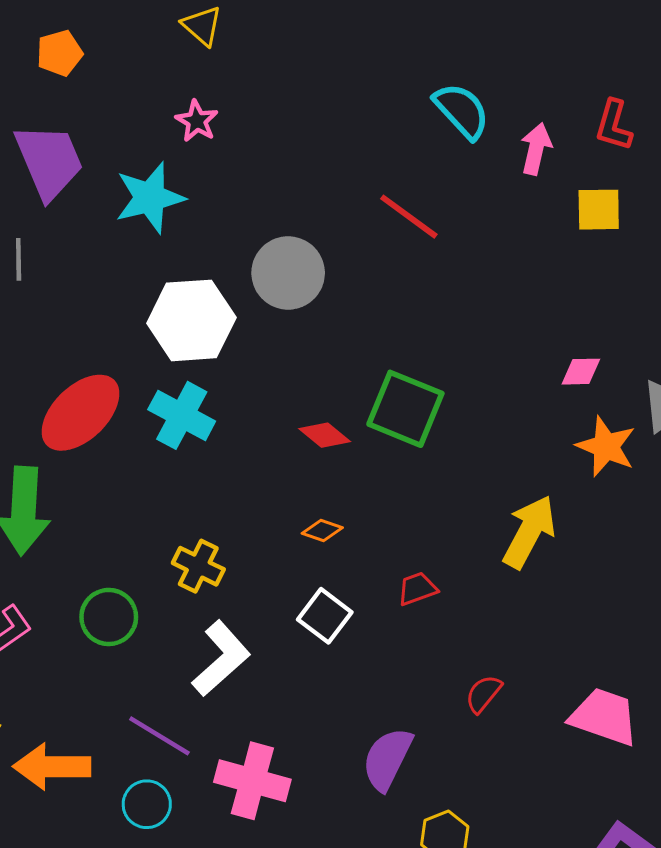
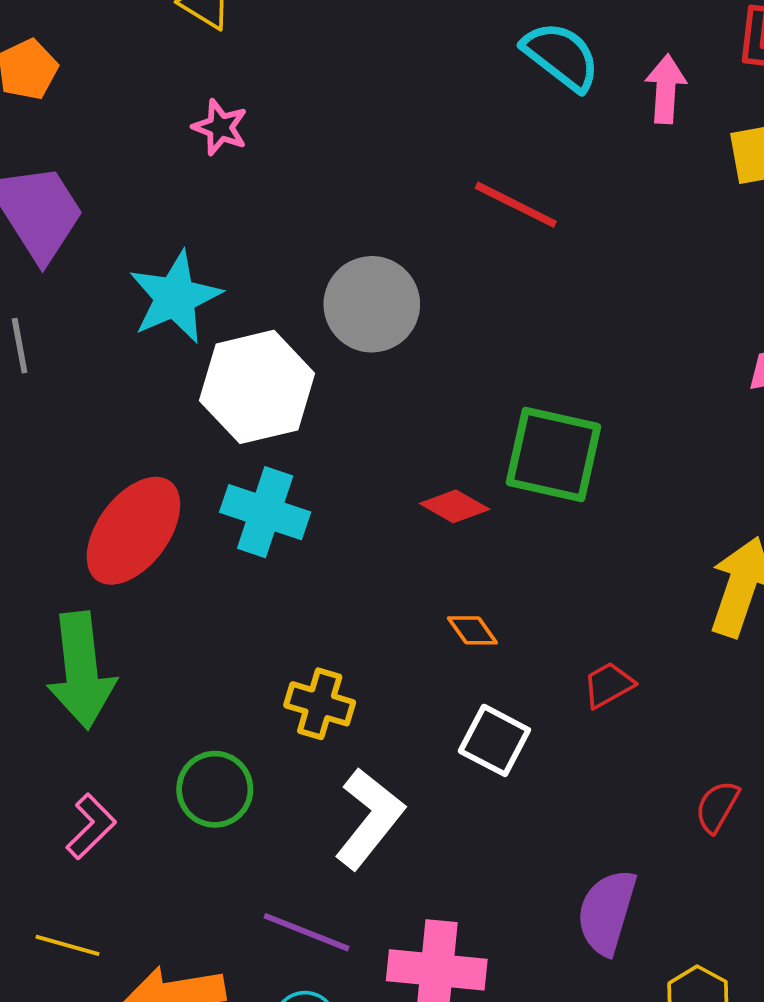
cyan star: (150, 198) -> (175, 297), moved
orange diamond: (322, 531) -> (472, 630), turned 45

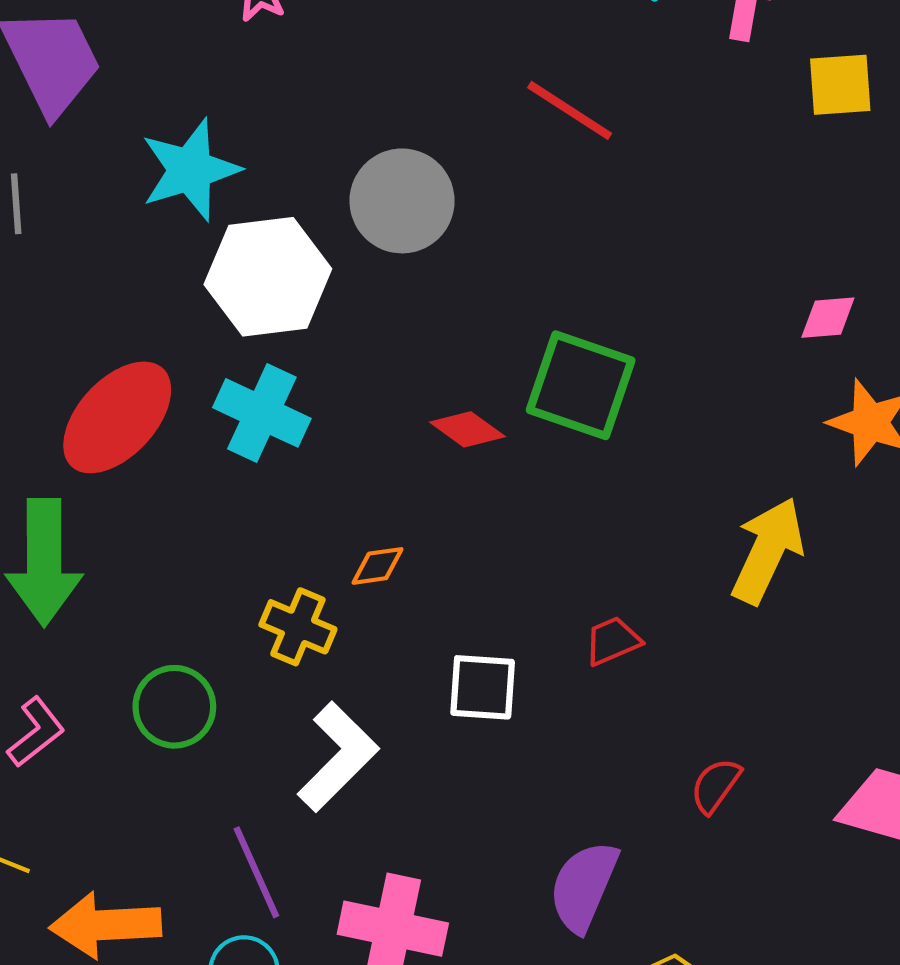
orange diamond: (472, 630) -> (378, 566), moved, turned -69
white square: (494, 740) -> (483, 687), turned -30
purple line: (306, 932) -> (256, 872), turned 38

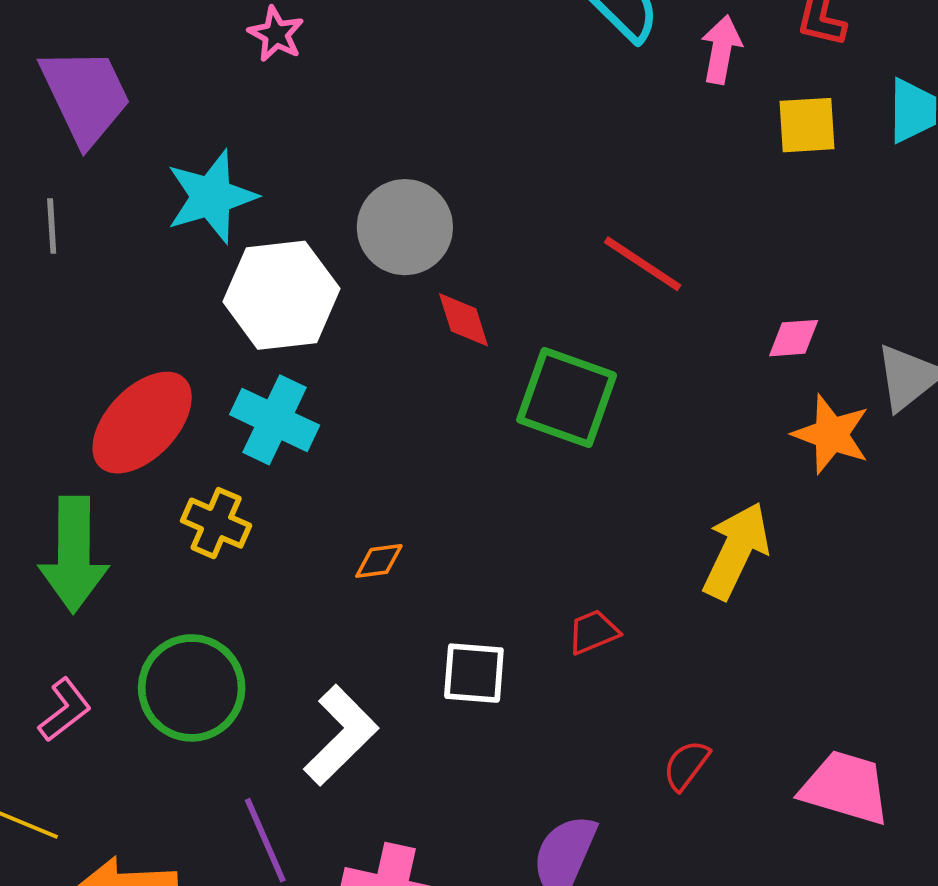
red line: (570, 110) -> (643, 264), moved
red diamond: (467, 429) -> (464, 320), moved, turned 36
yellow cross: (298, 627) -> (216, 523), moved
green circle: (174, 707) -> (192, 688), size x1.4

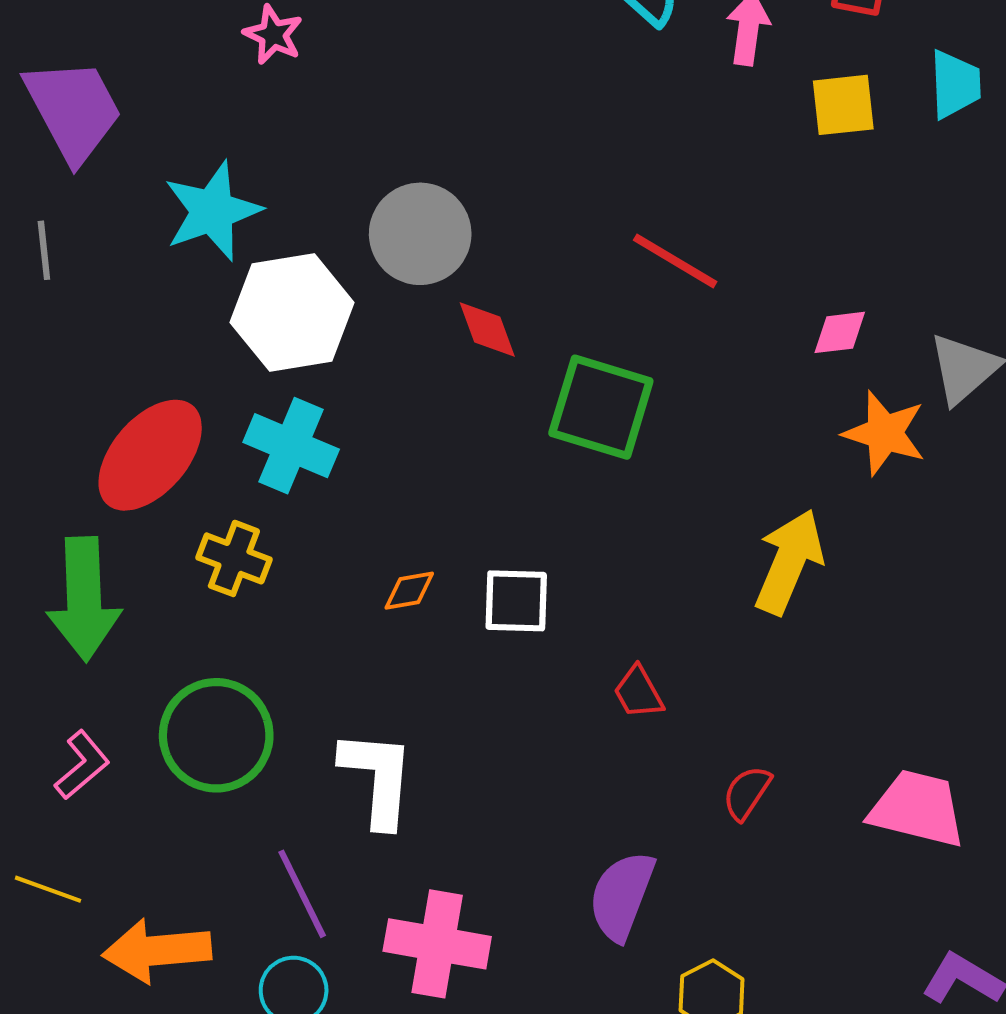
red trapezoid: (593, 632) -> (638, 692), moved, turned -94
white square: (474, 673) -> (516, 601), moved
white L-shape: (341, 735) -> (378, 778), turned -38

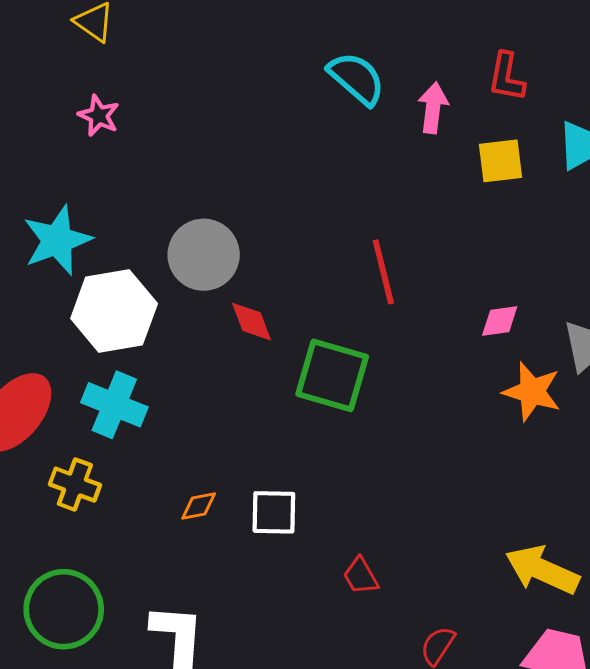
red line: (675, 261) -> (383, 272), turned 46
yellow arrow: (789, 562) -> (542, 570), moved, turned -88

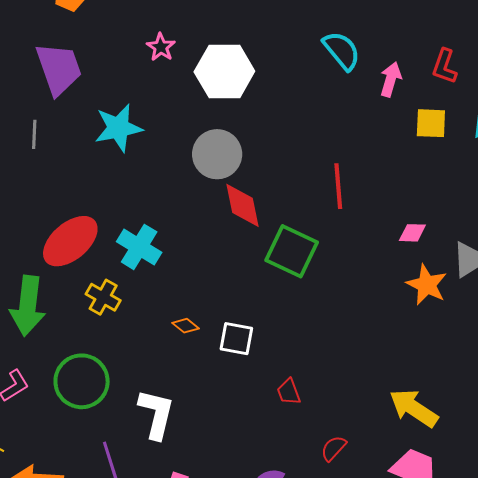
white hexagon: (114, 311) -> (224, 72), moved
red diamond: (252, 322) -> (242, 205), size x1.4
orange diamond: (199, 506) -> (185, 326), turned 40

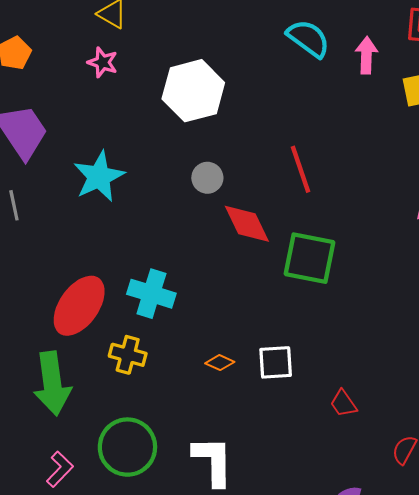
pink star: (161, 47) -> (103, 62), moved
gray circle: (217, 154) -> (207, 178), size x0.6
red line: (338, 186) -> (301, 169), moved

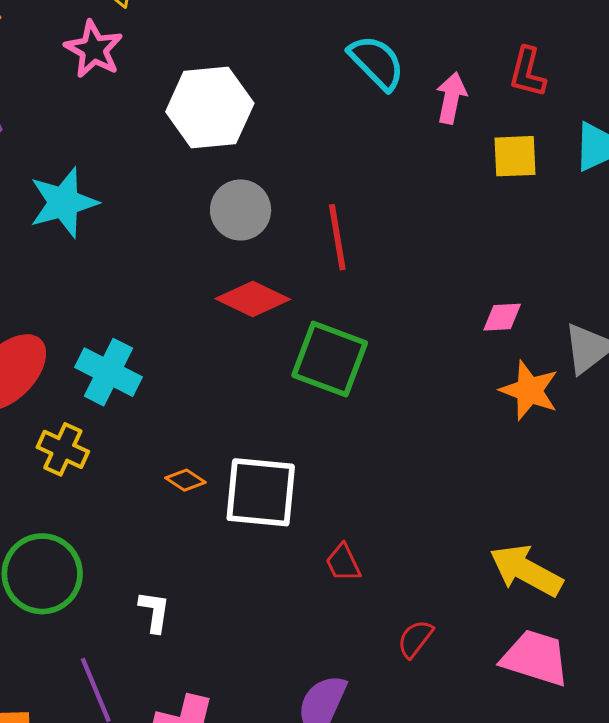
pink star: (103, 62) -> (94, 49), size x1.4
gray circle: (207, 178) -> (241, 210), moved, size x1.4
red diamond: (247, 224) -> (253, 299), turned -48
white square: (276, 362) -> (261, 492), size x1.5
white L-shape: (213, 461) -> (154, 612), size x0.6

